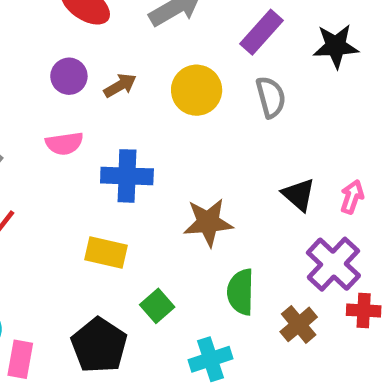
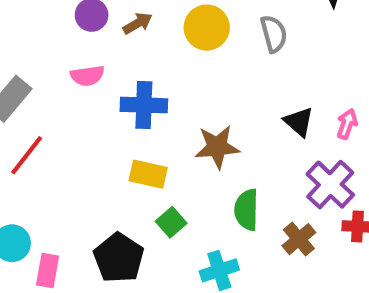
yellow rectangle: (106, 253) -> (148, 174), moved

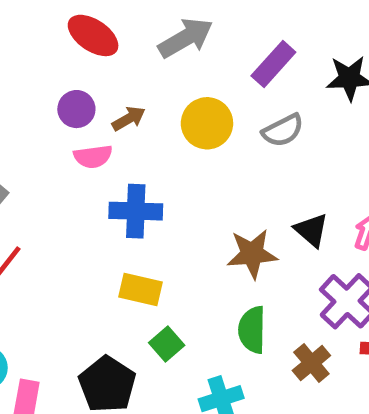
gray semicircle: (274, 34) -> (283, 130), turned 78
pink semicircle: (87, 76) -> (93, 157), moved
brown star: (217, 147) -> (252, 254), moved

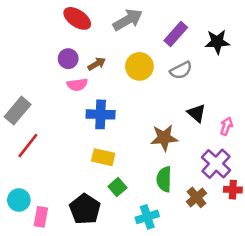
black triangle: (311, 230) -> (197, 113), moved

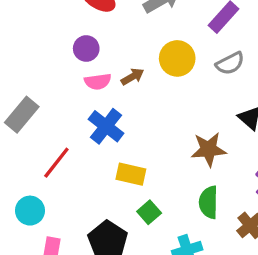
brown arrow: (97, 64) -> (133, 77), moved
blue cross: (101, 114) -> (106, 126), moved, turned 36
red line: (28, 146) -> (56, 163), moved
cyan circle: (19, 200) -> (30, 211), moved

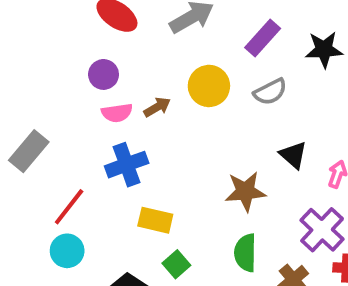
blue cross: (106, 126) -> (127, 165), turned 32
cyan circle: (30, 211) -> (67, 251), moved

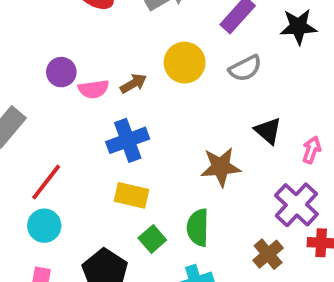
purple circle: (104, 74) -> (61, 72), moved
blue cross: (127, 165) -> (128, 140), moved
green semicircle: (245, 253) -> (198, 228), moved

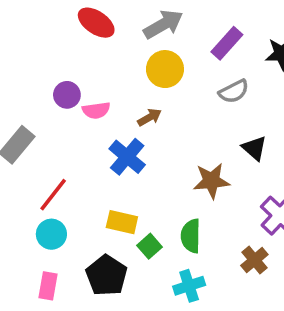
yellow circle: (185, 63) -> (165, 69), moved
brown arrow: (133, 83) -> (150, 117), moved
blue cross: (128, 140) -> (127, 157), turned -30
yellow rectangle: (131, 195) -> (122, 222), moved

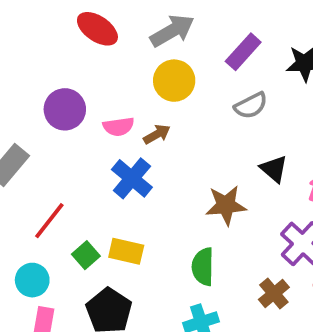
purple circle: (67, 95) -> (65, 109), size x1.4
pink semicircle: (96, 110) -> (119, 127), moved
cyan circle: (51, 234) -> (32, 280), moved
green square: (150, 246) -> (86, 255), moved

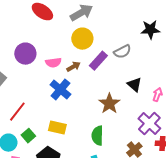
purple rectangle: (243, 52) -> (98, 61), moved
brown star: (226, 205) -> (109, 104), turned -30
green square: (86, 255) -> (28, 136), moved

